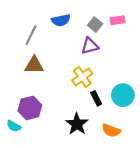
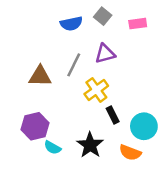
gray square: (95, 25) -> (103, 16), moved
gray line: (31, 35) -> (74, 65), moved
cyan circle: (123, 95) -> (144, 126), moved
cyan semicircle: (14, 126) -> (53, 148), moved

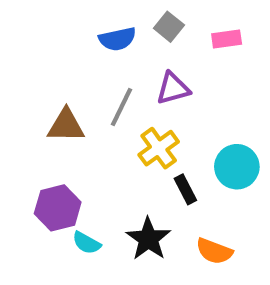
cyan circle: (144, 126) -> (237, 167), moved

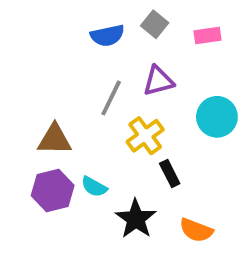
brown triangle: (66, 126) -> (54, 139), moved
cyan circle: (237, 167) -> (217, 117), moved
cyan semicircle: (87, 243) -> (94, 187), moved

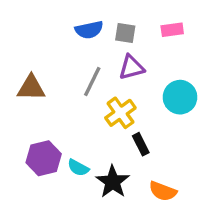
gray square: (155, 24) -> (125, 33), moved, turned -30
brown triangle: (54, 139) -> (31, 88), moved
cyan semicircle: (94, 187) -> (78, 168), moved

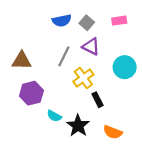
gray square: (125, 33) -> (87, 23), turned 32
purple triangle: (131, 67) -> (91, 47), turned 42
purple hexagon: (44, 158) -> (31, 93), moved

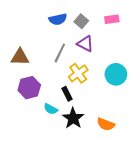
cyan circle: (125, 67) -> (116, 74), moved
black rectangle: (98, 100) -> (67, 94), moved

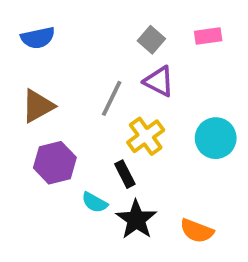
blue semicircle: (58, 19) -> (38, 38), moved
brown triangle: (20, 57) -> (38, 106), turned -30

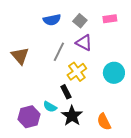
blue semicircle: (38, 38) -> (52, 20), moved
brown triangle: (38, 106) -> (20, 56), turned -42
purple hexagon: (55, 163) -> (29, 117), moved
orange semicircle: (197, 231) -> (104, 122), turned 42

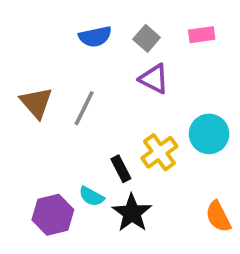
gray line: (59, 52) -> (84, 108), moved
yellow cross: (77, 72) -> (159, 152), moved
orange semicircle: (104, 122) -> (218, 217), moved

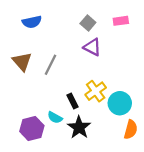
blue semicircle: (95, 37) -> (32, 22), moved
cyan circle: (209, 134) -> (120, 103), moved
orange semicircle: (218, 217) -> (131, 130), turned -138

